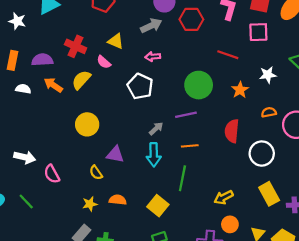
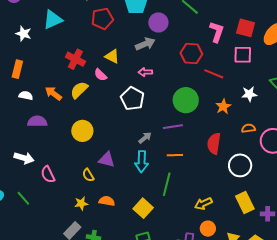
red hexagon: (191, 19) -> (191, 53), moved
purple semicircle: (42, 60) -> (37, 121), moved

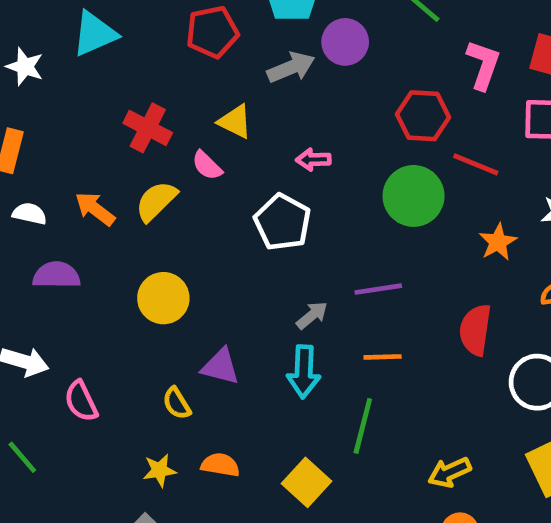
gray arrow: (145, 44) -> (291, 68), moved
green circle: (186, 100) -> (414, 196), moved

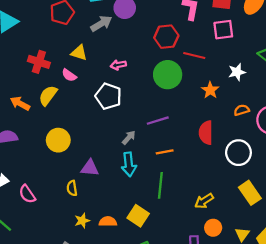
yellow semicircle: (177, 403) -> (72, 188), turned 32
orange semicircle: (220, 465) -> (108, 222), moved
yellow star: (160, 470) -> (82, 221), moved

